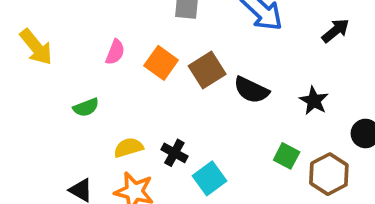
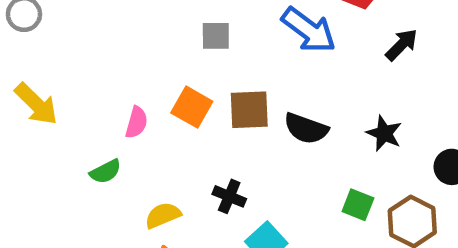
pink semicircle: (115, 52) -> (137, 122), moved
brown square: (207, 70) -> (249, 110), turned 36
black cross: (174, 153) -> (229, 196), moved

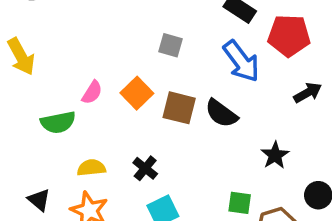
black semicircle: (306, 128) -> (221, 113), moved
green semicircle: (106, 172) -> (58, 122), size x1.4
green square: (358, 205) -> (240, 203), turned -30

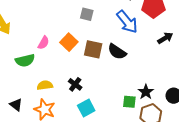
black star: (275, 155) -> (146, 92), moved

